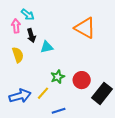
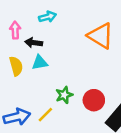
cyan arrow: (28, 15) -> (47, 17), moved, turned -56
black arrow: (31, 36) -> (34, 43), turned 112
cyan triangle: (47, 47) -> (40, 63), moved

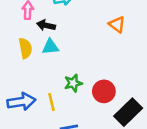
orange triangle: (101, 36) -> (117, 24), size x0.6
yellow line: (45, 115) -> (52, 102), turned -63

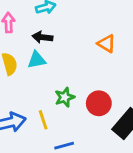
orange triangle: (117, 24) -> (107, 44), moved
black arrow: (46, 25) -> (43, 37), moved

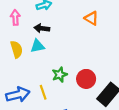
orange triangle: (107, 44) -> (91, 18), moved

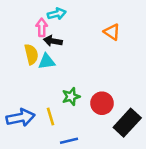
pink arrow: (15, 17) -> (42, 27), moved
yellow semicircle: (17, 49) -> (31, 54), moved

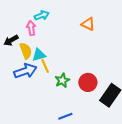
black arrow: (53, 41) -> (11, 40), moved, turned -32
yellow line: (51, 116) -> (45, 66), moved
blue arrow: (21, 118) -> (25, 71), moved

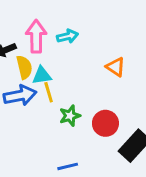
cyan arrow: (42, 15) -> (68, 36), moved
orange triangle: (88, 24) -> (115, 67), moved
pink arrow: (31, 28) -> (36, 36), size x1.5

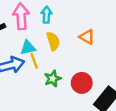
cyan arrow: (68, 36) -> (47, 15), turned -70
yellow semicircle: (24, 67) -> (53, 41), moved

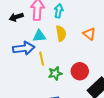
yellow line: (34, 61) -> (42, 59), moved
green star: (53, 79) -> (55, 73), moved

